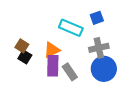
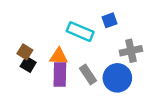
gray cross: (99, 48) -> (131, 51), moved
orange triangle: (52, 50) -> (59, 56), turned 30
gray rectangle: (70, 72) -> (88, 74), moved

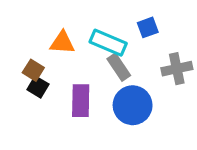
orange triangle: (59, 56) -> (62, 43), moved
gray rectangle: (88, 74) -> (119, 67), moved
blue circle: (117, 78) -> (133, 105), moved

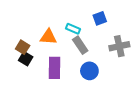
orange triangle: (62, 43) -> (48, 37), moved
cyan rectangle: (108, 43) -> (73, 29), size x0.6
blue circle: (133, 105) -> (89, 71), size x0.7

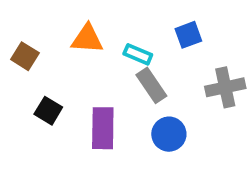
orange triangle: (48, 37) -> (87, 39), moved
brown square: (23, 47) -> (25, 56), moved

